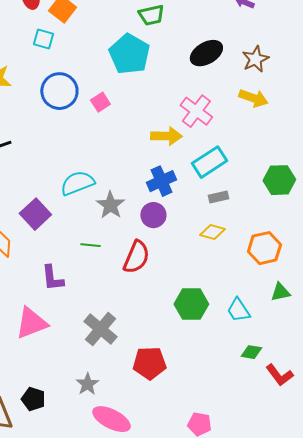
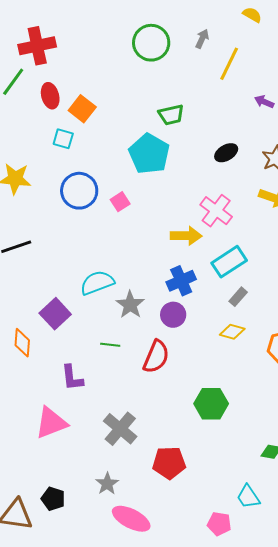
black ellipse: (206, 53) -> (226, 153), size x0.7
gray rectangle: (218, 197) -> (238, 297), turned -36
cyan trapezoid: (238, 310) -> (248, 497), moved

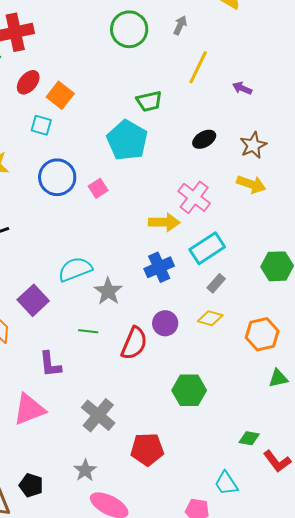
yellow line: (229, 64) -> (198, 67), moved
red ellipse: (50, 96) -> (28, 82), turned 55
purple circle: (173, 315) -> (165, 323), moved

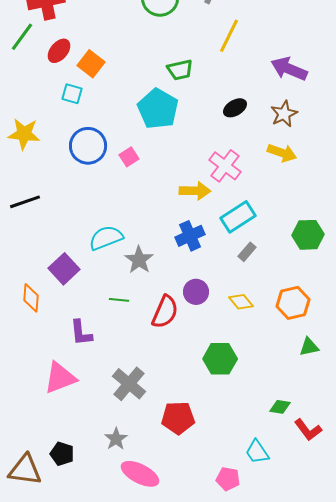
purple arrow: (242, 88) -> (289, 69), moved, size x1.8
yellow diamond: (210, 318) -> (241, 302), moved, turned 35

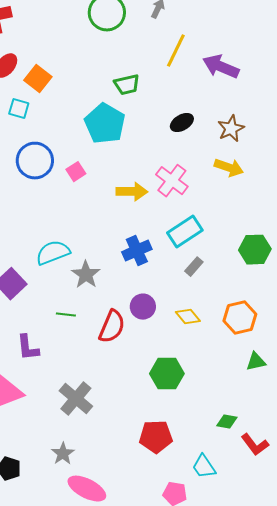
purple arrow: (289, 69) -> (221, 67), moved
yellow arrow: (195, 191) -> (132, 192), moved
red pentagon: (178, 418) -> (156, 437), moved

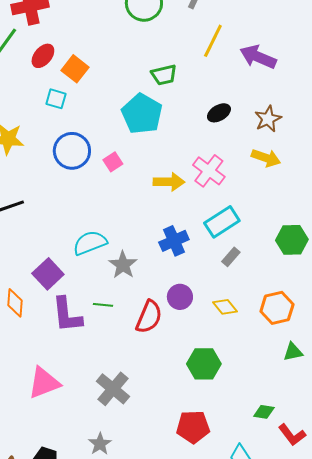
purple L-shape: (28, 348) -> (67, 315), moved, size x1.4

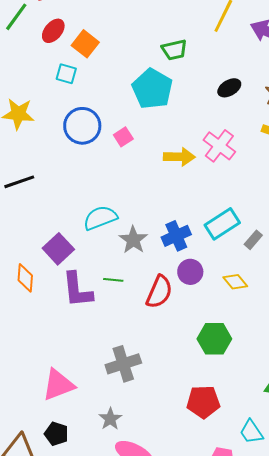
cyan rectangle: (222, 222) -> (222, 224), moved
blue cross: (174, 241) -> (176, 236), moved
gray rectangle: (231, 257) -> (253, 240), moved
pink triangle: (44, 383) -> (58, 385), moved
gray cross: (113, 389) -> (123, 364), turned 32

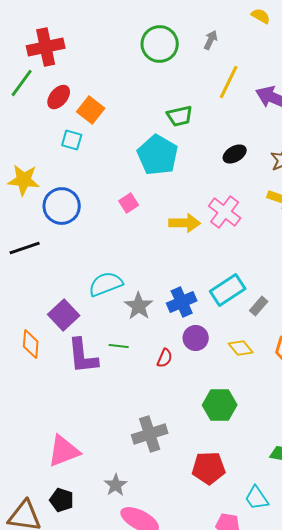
blue circle: (82, 126) -> (62, 206), moved
red semicircle: (159, 292) -> (165, 358), size x0.6
gray cross: (123, 364) -> (150, 434), moved

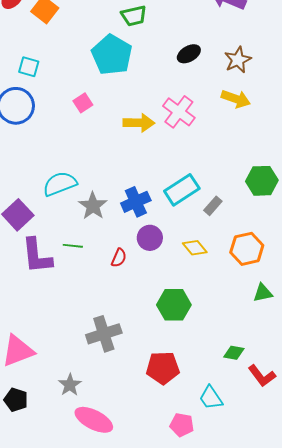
cyan square: (72, 140) -> (29, 67), moved

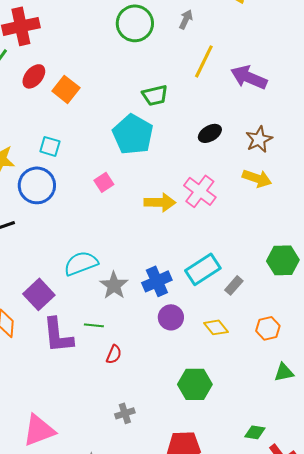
orange hexagon: (247, 249) -> (268, 328), size x0.7
red semicircle: (119, 258) -> (114, 354), moved
gray cross: (104, 334) -> (125, 413), size x0.6

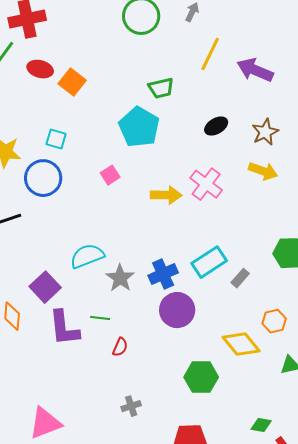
red ellipse: (34, 76) -> (40, 69), turned 65
purple circle: (171, 317) -> (177, 310), size x1.4
yellow diamond: (216, 327) -> (241, 344), moved, size x1.5

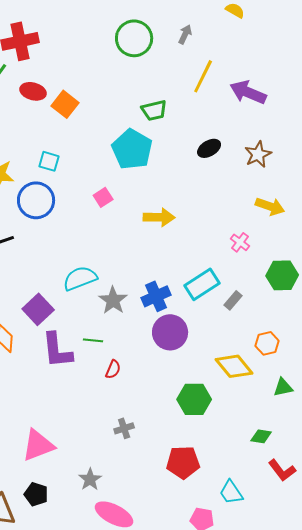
yellow arrow: (263, 171) -> (270, 206), moved
pink cross: (206, 184) -> (240, 242), moved, size x0.6
green diamond: (261, 425) -> (261, 436), moved

